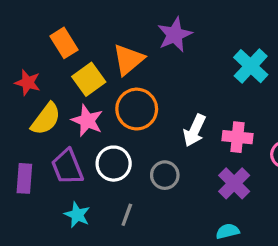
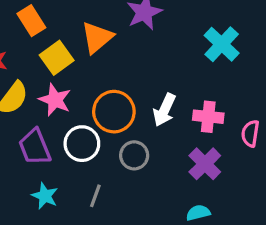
orange circle: (137, 109) -> (114, 112), moved

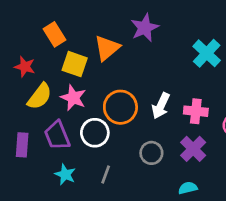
yellow square: (57, 58) -> (75, 64), turned -35
gray circle: (134, 155) -> (151, 153), moved

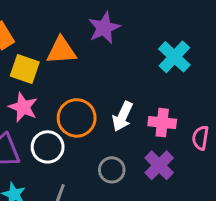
orange triangle: (107, 48) -> (61, 51), turned 36

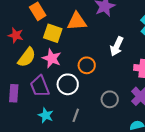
white arrow: (122, 116) -> (117, 46), moved
orange circle: (77, 118) -> (87, 65), size x0.7

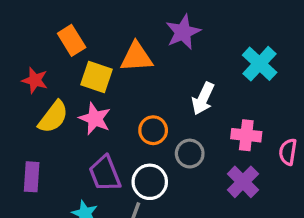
white circle: (68, 84) -> (150, 182), moved
purple trapezoid: (40, 86) -> (105, 173), moved
gray circle: (110, 99) -> (190, 154), moved

